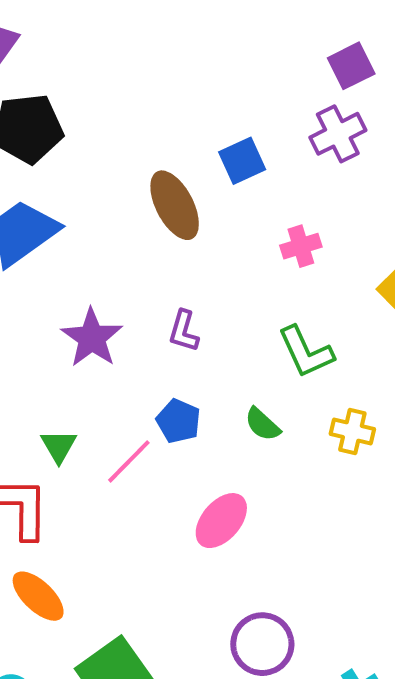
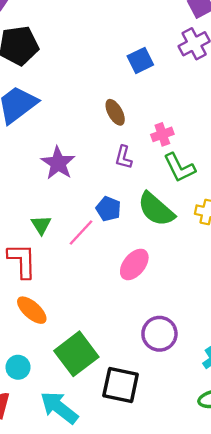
brown ellipse: (175, 205) -> (115, 112), moved, size x0.7
pink cross: (301, 246) -> (162, 134), moved
purple L-shape: (184, 331) -> (124, 157), moved
green semicircle: (262, 424) -> (156, 209), size x1.8

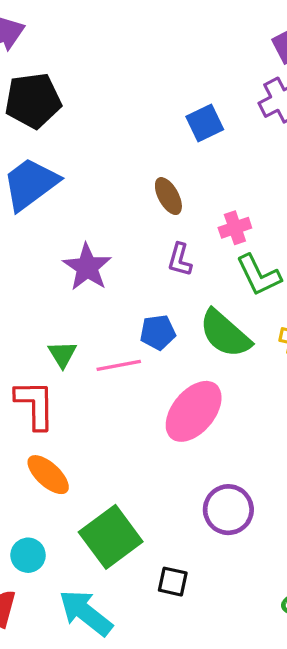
blue pentagon: (108, 209) -> (158, 332), turned -30
pink line: (81, 232) -> (119, 365), turned 36
pink ellipse: (134, 264) -> (194, 411), size x1.4
black square: (121, 385) -> (173, 582), size x0.6

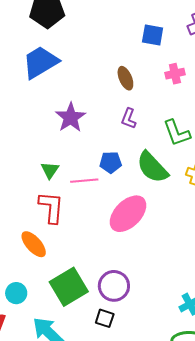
blue square: (205, 123) -> (153, 35), turned 30
pink cross: (235, 228) -> (175, 74), moved
red L-shape: (35, 405) -> (51, 207), moved
purple circle: (228, 510) -> (114, 286), moved

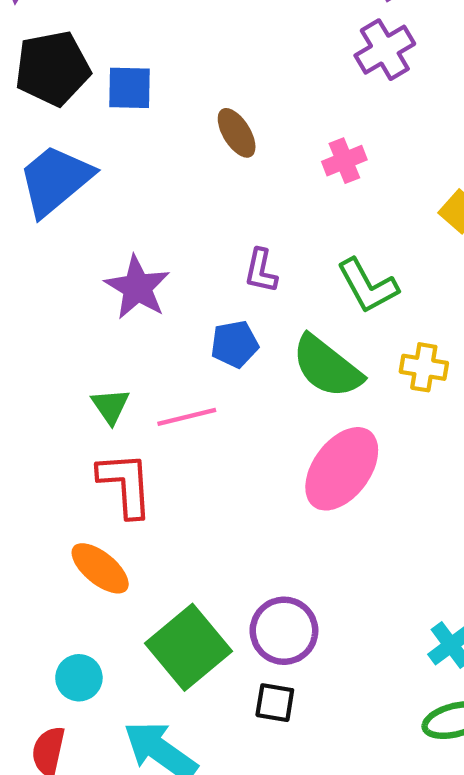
blue square: (153, 35) -> (130, 88), moved
brown ellipse: (125, 78) -> (237, 133), moved
blue pentagon: (111, 162) -> (235, 344), moved
pink ellipse: (128, 214) -> (342, 469), moved

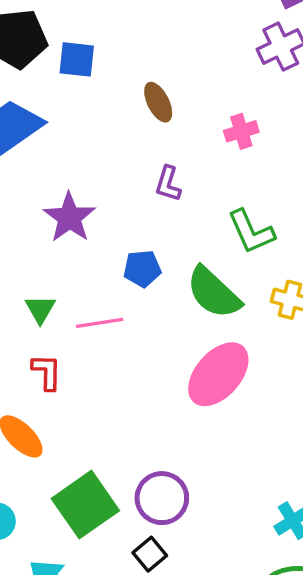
purple L-shape: (261, 271) -> (168, 184), moved
red L-shape: (126, 484) -> (47, 372), size x0.7
black square: (275, 703) -> (150, 554), turned 36

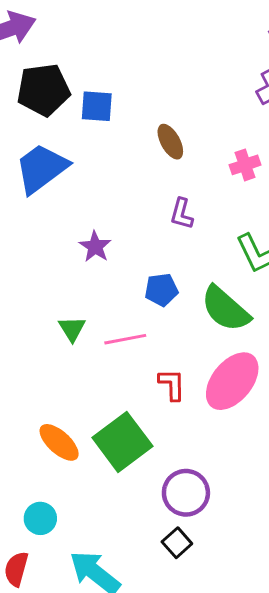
purple star: (69, 217) -> (95, 247), size x0.7
red L-shape: (47, 372) -> (172, 385), moved
green square: (85, 505) -> (122, 442), moved

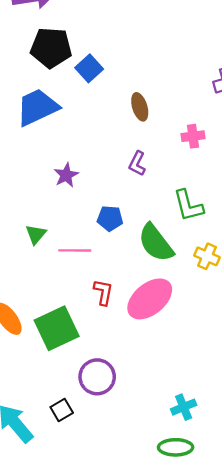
blue square: (97, 106) -> (89, 68), turned 32
black square: (177, 543) -> (62, 410), moved

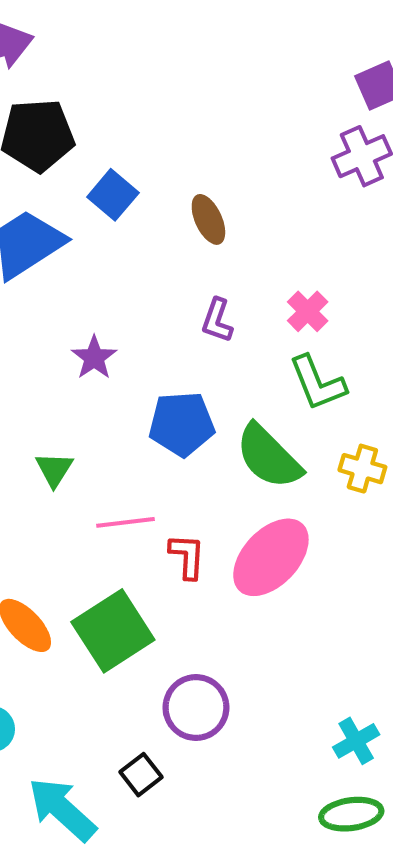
blue square: (89, 68) -> (113, 195), moved
pink cross: (193, 136) -> (308, 311), moved, turned -30
blue pentagon: (110, 218) -> (182, 424), size x1.4
pink line: (75, 250) -> (126, 522), moved

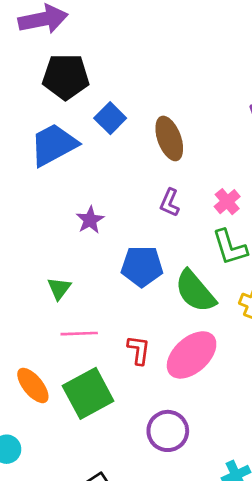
brown ellipse: (208, 219) -> (169, 138), size x1.4
pink line: (126, 522) -> (79, 334), moved
purple circle: (196, 708) -> (168, 431), moved

